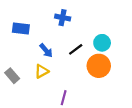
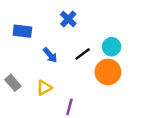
blue cross: (63, 18) -> (68, 19), turned 32
yellow triangle: (42, 71) -> (44, 88), moved

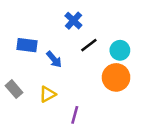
blue rectangle: (22, 31) -> (27, 45), moved
black line: (83, 54) -> (89, 45), moved

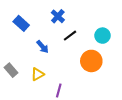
blue rectangle: (27, 45) -> (21, 23), moved, turned 35
cyan circle: (120, 50) -> (102, 36), moved

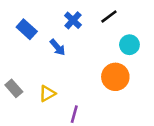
black line: (70, 36) -> (109, 16), moved
blue arrow: (43, 47) -> (58, 47), moved

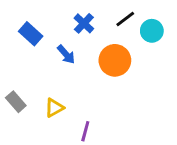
cyan circle: (129, 45) -> (152, 31), moved
orange circle: (115, 77) -> (115, 60), moved

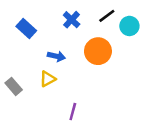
blue arrow: (66, 54) -> (56, 56), moved, turned -36
yellow triangle: (54, 108) -> (48, 79), moved

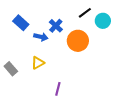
blue cross: (72, 20) -> (56, 26), moved
blue arrow: (56, 56) -> (41, 37), moved

